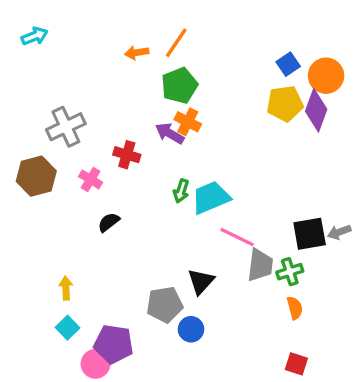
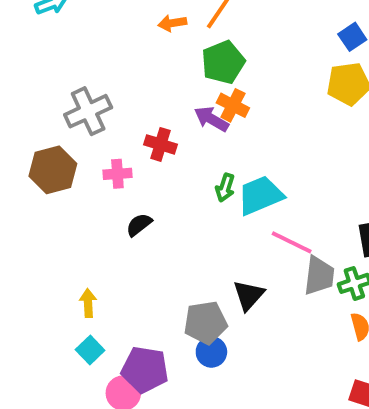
pink cross: (91, 179) -> (117, 174), turned -35
blue circle: (191, 329) -> (211, 352), moved

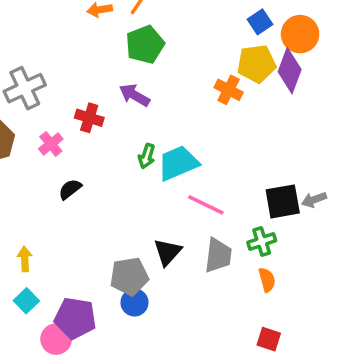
orange cross: (233, 105) -> (229, 90), moved
pink cross: (117, 174) -> (51, 144), turned -35
gray trapezoid: (319, 276) -> (218, 255), moved

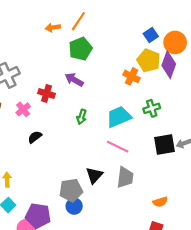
yellow pentagon: (256, 64) -> (149, 60), turned 30
cyan trapezoid: (178, 163) -> (119, 117), moved
green cross: (262, 241) -> (152, 108), moved
orange semicircle: (267, 280) -> (160, 202), moved, turned 88

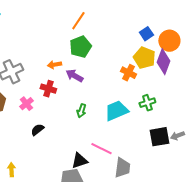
orange arrow: (53, 28) -> (54, 65), moved
pink line: (118, 147) -> (101, 149), moved
black triangle: (94, 175) -> (79, 161), moved, turned 30

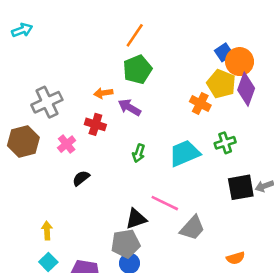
orange circle: (169, 41) -> (240, 62), moved
gray trapezoid: (122, 168) -> (192, 228), turned 35

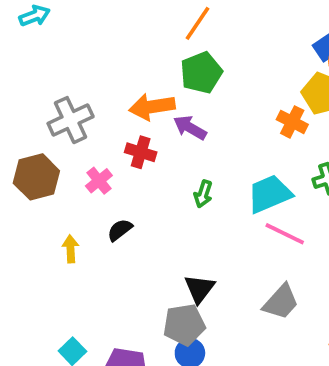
orange arrow: (103, 93) -> (152, 107), size x1.6
pink line: (165, 203) -> (285, 234), moved
black triangle: (136, 219) -> (199, 289), turned -35
yellow arrow: (47, 231) -> (71, 249), moved

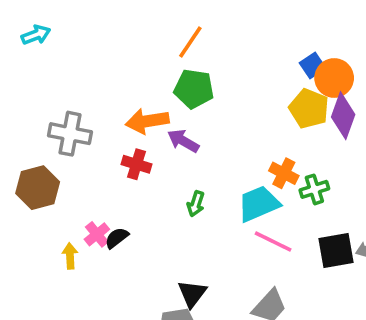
green pentagon: (201, 73) -> (194, 89), turned 30
gray cross: (71, 120) -> (70, 134), turned 36
orange cross: (292, 122) -> (284, 173), moved
pink cross: (99, 181) -> (97, 234), moved

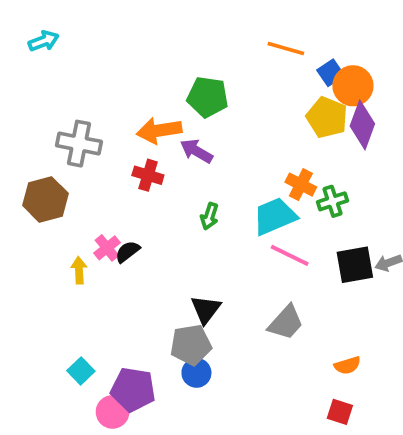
orange line: (190, 42) -> (286, 48), moved, turned 72

